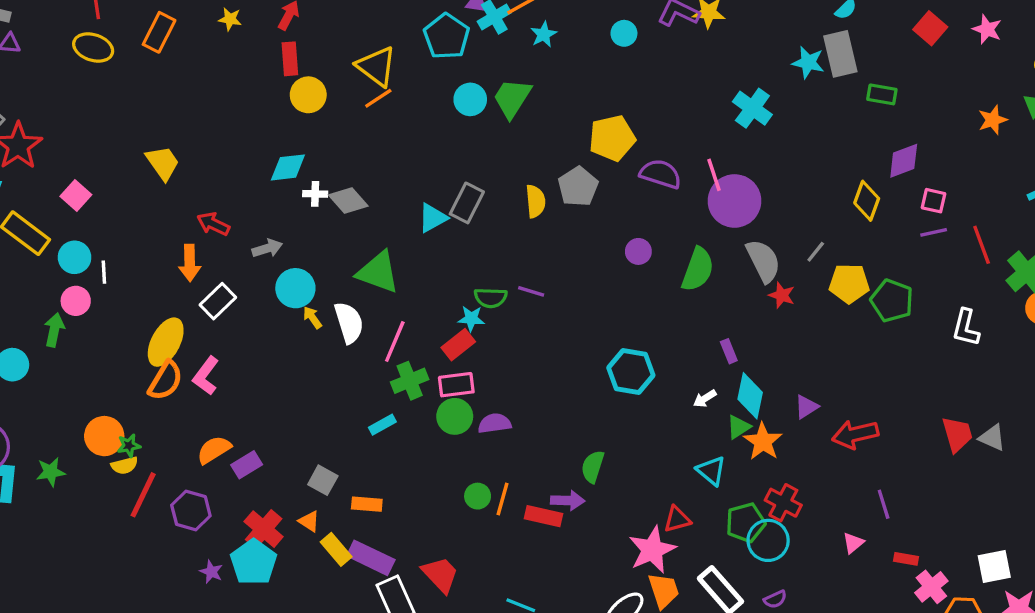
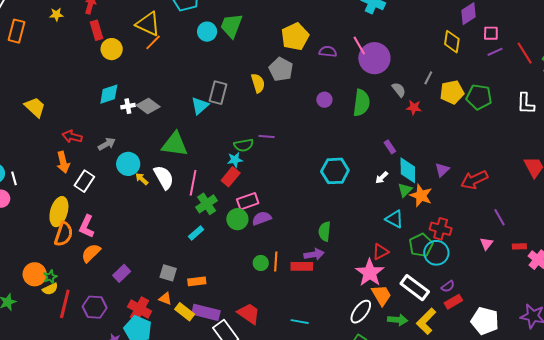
purple semicircle: (661, 174) -> (328, 52), size x0.7
gray semicircle: (763, 261) -> (399, 90), size x0.6
pink rectangle: (456, 385) -> (248, 201), moved
orange semicircle: (214, 450) -> (91, 253), moved

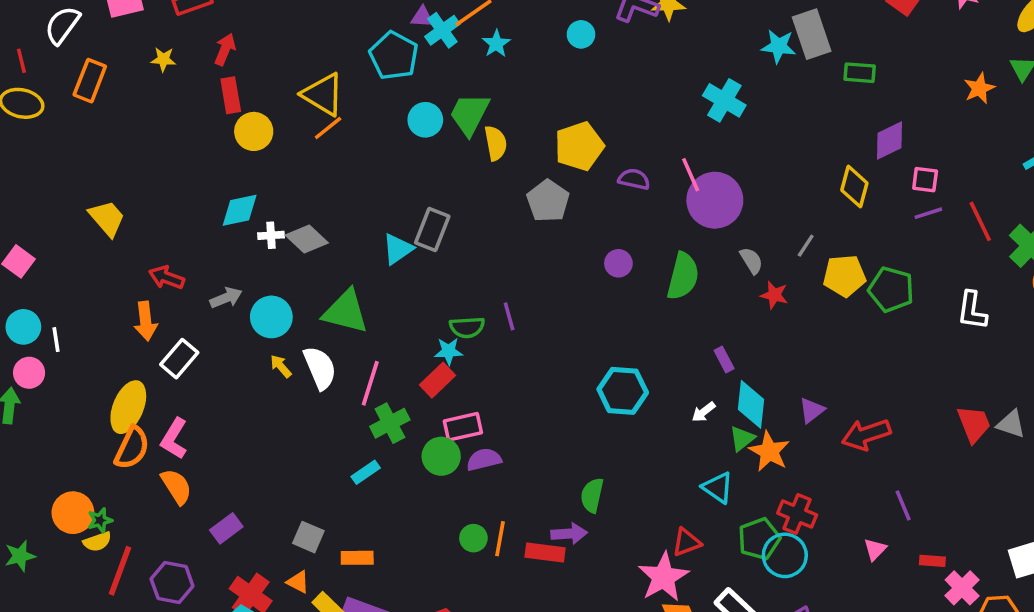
yellow semicircle: (258, 83) -> (496, 143), moved
purple line: (267, 136) -> (509, 316), turned 63
cyan circle: (128, 164) -> (271, 317), moved
orange semicircle: (91, 253) -> (176, 486), turned 95

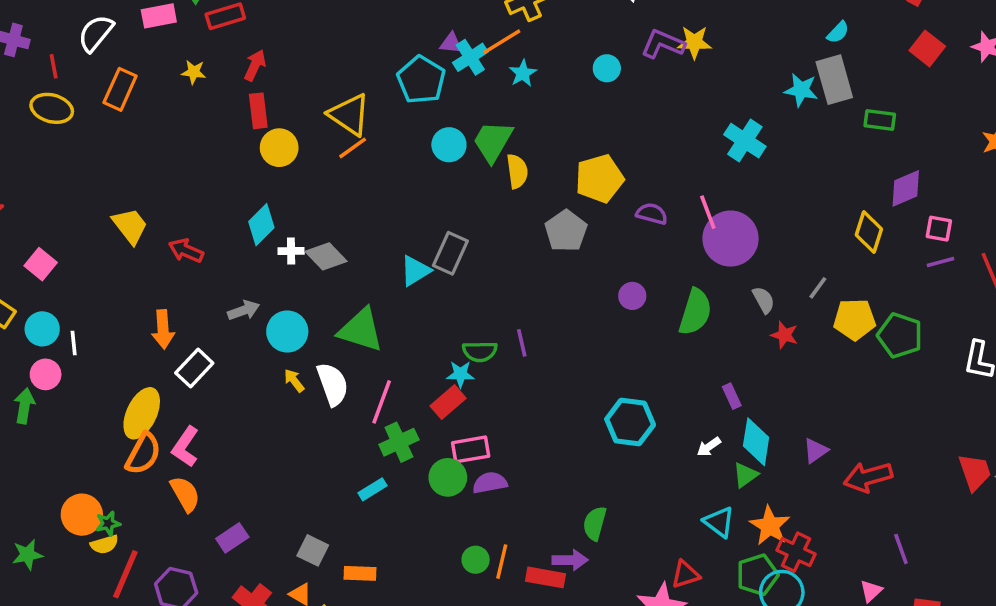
cyan diamond: (240, 210) -> (261, 225), turned -36
red arrow: (167, 278) -> (186, 251), moved
orange star: (769, 451) -> (770, 526), moved

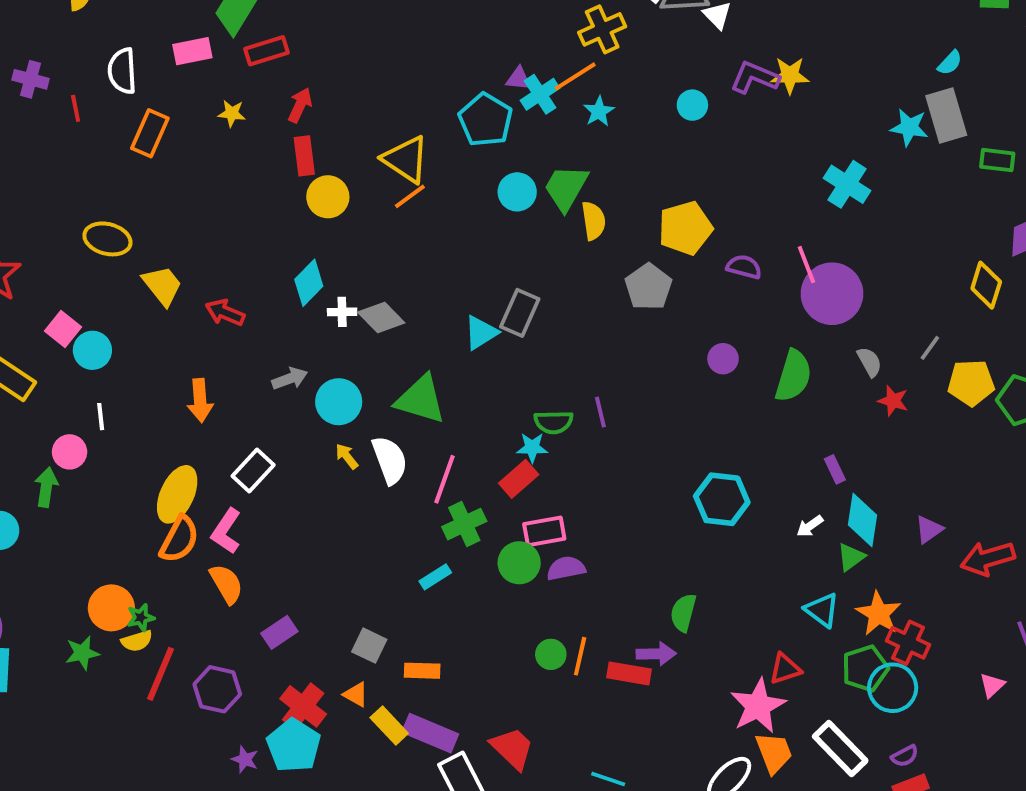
white semicircle: (96, 33) -> (122, 71), turned -42
yellow ellipse: (52, 108) -> (107, 239), moved
cyan circle: (42, 329) -> (92, 350), moved
white rectangle: (194, 368) -> (253, 470), moved
green star: (27, 555) -> (82, 653), moved

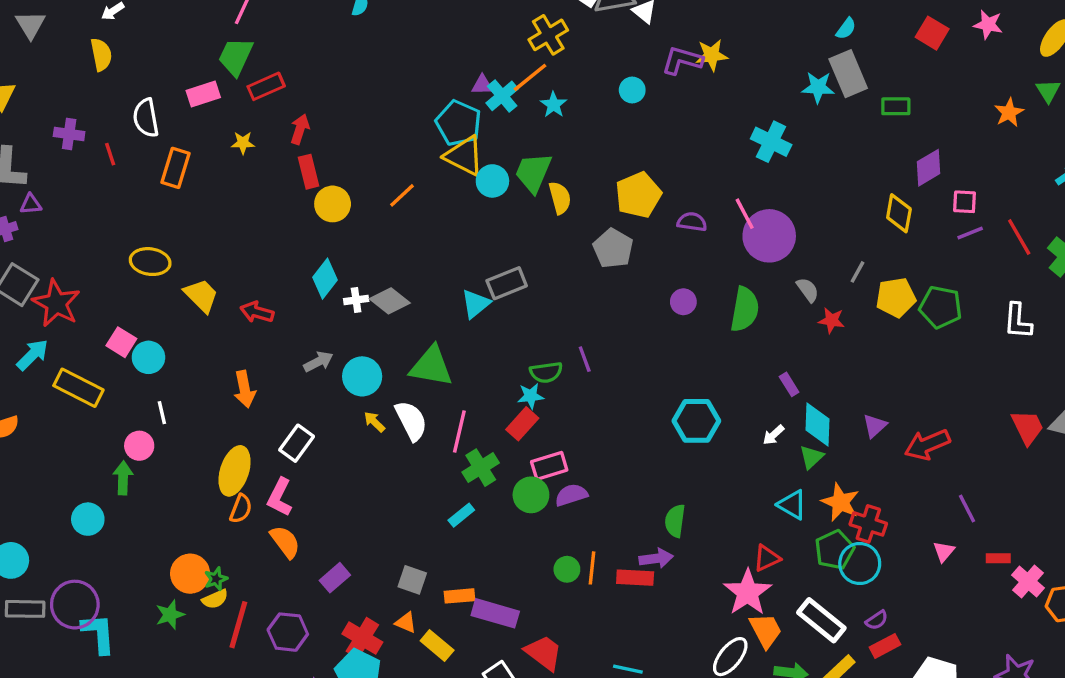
yellow triangle: (406, 159) -> (464, 156), moved
gray rectangle: (520, 313) -> (507, 283), turned 51
orange semicircle: (179, 539) -> (241, 509), size x0.7
purple rectangle: (430, 733) -> (495, 613), moved

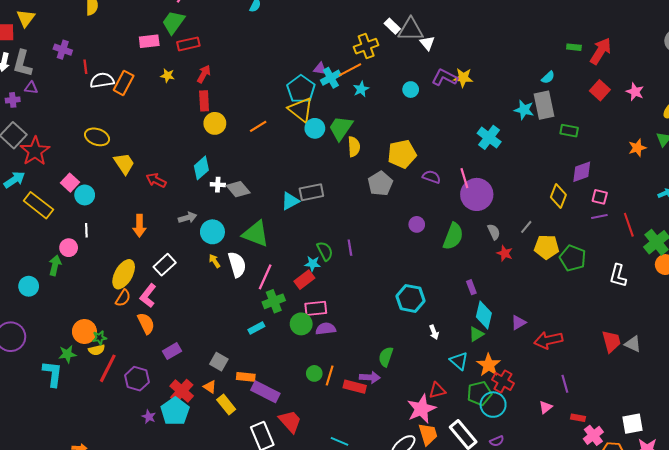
white semicircle: (146, 118) -> (102, 80), moved, turned 80
green semicircle: (546, 372) -> (325, 251), turned -120
white arrow: (773, 435) -> (434, 332), moved, turned -80
cyan L-shape: (99, 634) -> (53, 374), moved

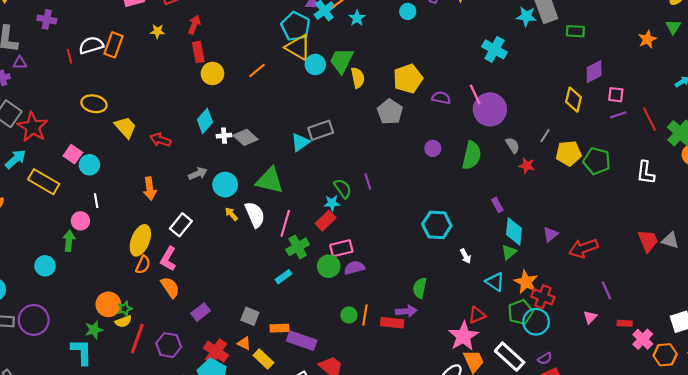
red line: (85, 67) -> (69, 56), moved

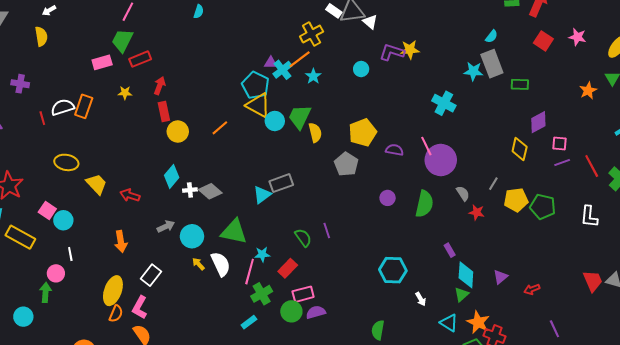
cyan star: (332, 203) -> (262, 254), moved
red arrow: (583, 248) -> (532, 289), size x0.6

